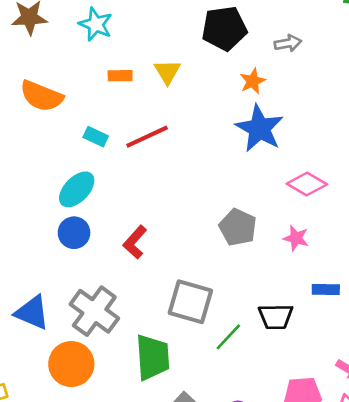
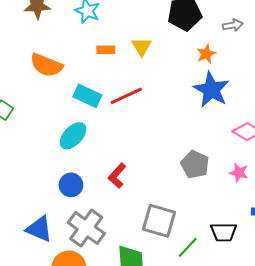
cyan rectangle: (96, 137) -> (87, 96), size x1.5
blue circle: (74, 233) -> (71, 185), moved

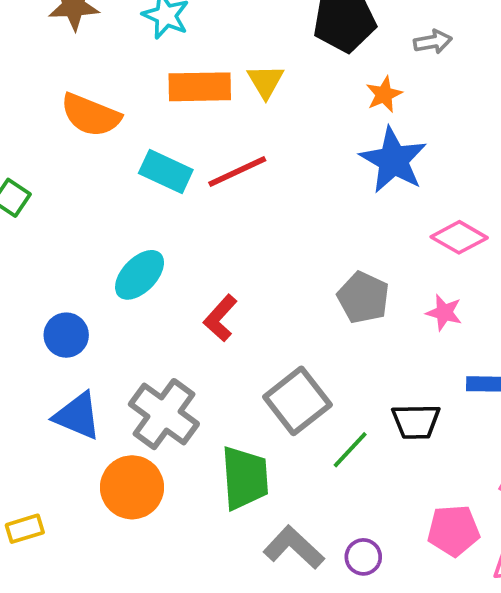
orange rectangle: (106, 50) -> (200, 87), size x1.8
cyan ellipse: (73, 136) -> (140, 275), moved
blue circle: (71, 185) -> (66, 335), moved
gray square: (159, 221) -> (297, 401), turned 36

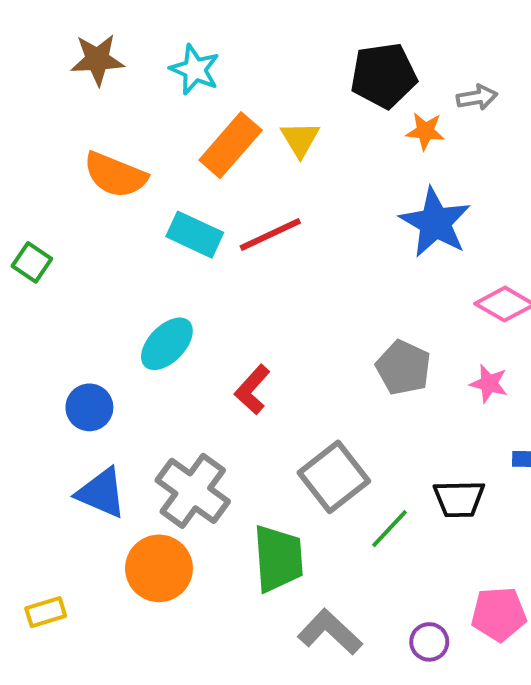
orange rectangle: (200, 87) -> (231, 145), turned -48
orange star: (384, 94) -> (425, 131), moved, turned 30
purple circle: (363, 557) -> (429, 642), moved

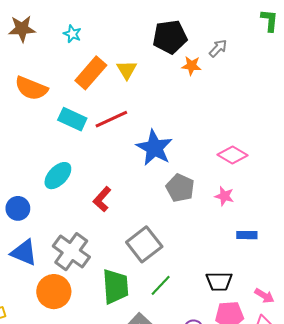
cyan star: (195, 70) -> (72, 34), size x0.7
gray arrow: (477, 97) -> (218, 48), turned -36
blue star: (435, 223) -> (154, 148), moved
black trapezoid: (459, 499) -> (219, 281), moved
green line: (390, 529) -> (161, 285), moved

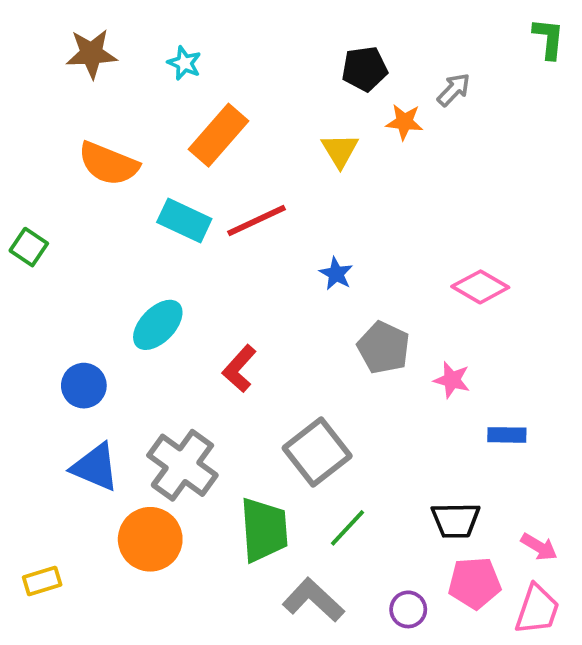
black pentagon: (170, 37) -> (365, 69), size x0.7
yellow triangle: (127, 70) -> (340, 150), moved
blue star: (154, 148) -> (336, 274), size x0.5
pink star: (224, 196) -> (452, 380), moved

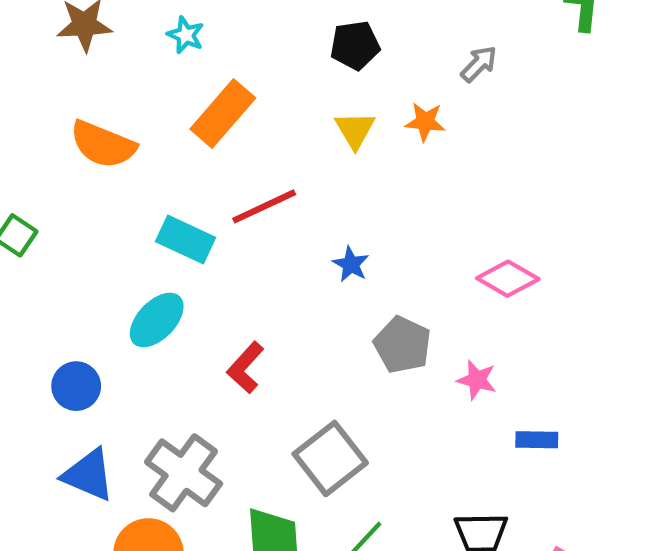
black pentagon: (365, 69) -> (355, 45), moved
orange star: (404, 122) -> (425, 122), moved
cyan rectangle: (184, 221) -> (186, 239), moved

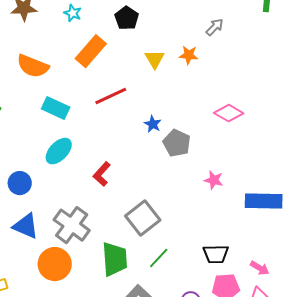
black pentagon: (355, 45) -> (127, 18), moved, turned -30
cyan rectangle: (186, 239) -> (56, 108), moved
pink diamond: (508, 279) -> (229, 113), moved
gray pentagon: (402, 345) -> (177, 143), moved
blue rectangle: (537, 440) -> (264, 201), moved, size x1.8

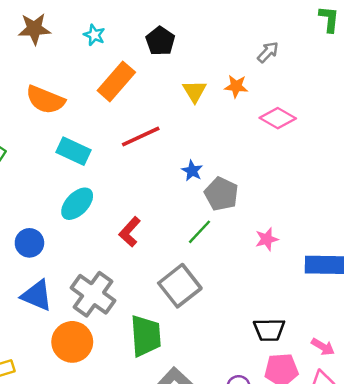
pink diamond: (229, 113) -> (278, 118), moved
pink star: (214, 180) -> (267, 239), turned -30
green line: (159, 258) -> (199, 232), moved

